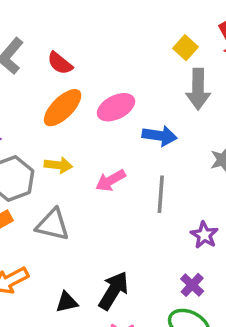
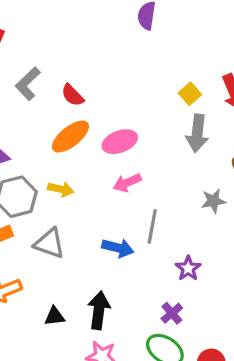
blue arrow: (160, 136) -> (118, 248), moved
pink arrow: (110, 180) -> (127, 183), moved
black arrow: (113, 291) -> (99, 310), turned -30

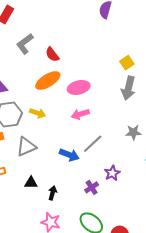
gray line: (152, 226) -> (93, 144), turned 30
gray triangle: (49, 243) -> (26, 147), turned -50
black arrow: (99, 310) -> (52, 193), size x0.6
purple cross: (172, 313) -> (92, 187), moved
black triangle: (55, 316) -> (31, 183), moved

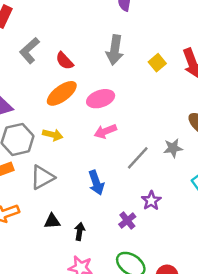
gray arrow: (128, 88) -> (115, 50), moved
gray line: (93, 144) -> (138, 158), moved
blue arrow: (69, 155) -> (96, 183), turned 54

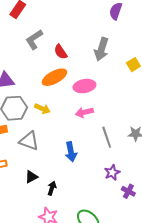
gray line: (138, 158) -> (107, 137), turned -70
gray triangle: (42, 177) -> (29, 141), turned 40
purple cross: (127, 220) -> (128, 191), moved, turned -32
black triangle: (52, 221) -> (31, 177), turned -32

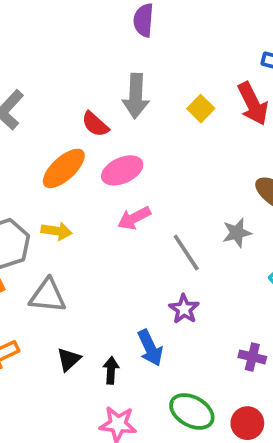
red semicircle: (61, 52) -> (95, 124), moved
blue arrow: (71, 152) -> (150, 348), moved
purple star: (112, 173) -> (184, 309), moved
purple cross: (128, 191) -> (252, 357), moved

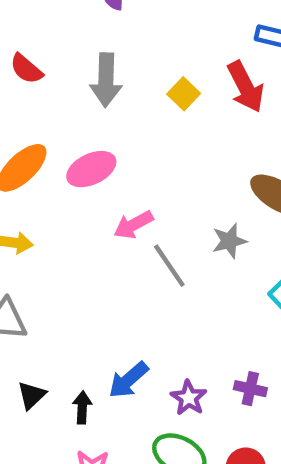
red semicircle: (95, 124) -> (26, 69), moved
pink arrow: (134, 218) -> (133, 225), moved
purple star: (184, 309) -> (189, 398), moved
blue arrow: (150, 348) -> (128, 380), turned 75

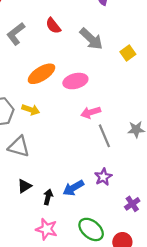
gray arrow: (106, 80) -> (91, 39), turned -60
purple cross: (250, 389) -> (132, 204), turned 32
purple star: (189, 398) -> (103, 177), moved

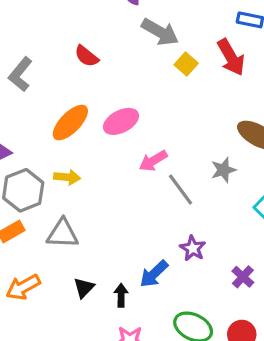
red semicircle: (53, 26) -> (87, 56), moved
gray arrow: (91, 39) -> (160, 32), moved

